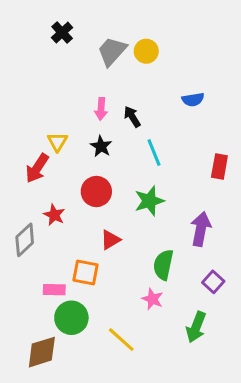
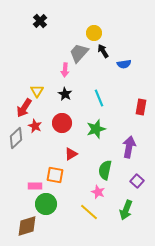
gray trapezoid: (112, 51) -> (79, 53), moved
black arrow: (132, 117) -> (103, 51), moved
red star: (54, 215) -> (35, 126), moved
gray diamond: (25, 240) -> (16, 138), moved
yellow line: (121, 340) -> (89, 212), moved

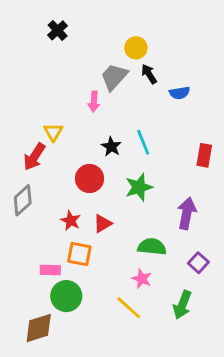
black star: (65, 94) -> (111, 147), moved
red star: (35, 126) -> (71, 221), moved
green semicircle: (105, 170) -> (152, 247), turned 84

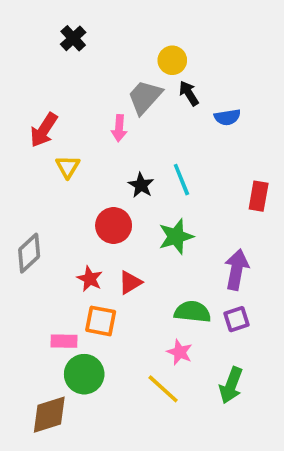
red arrow: (34, 157) -> (44, 130), moved
purple square: (198, 263) -> (237, 319), moved, turned 30

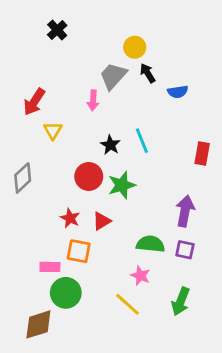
green star: (176, 237) -> (122, 185), moved
gray diamond: (29, 253) -> (23, 178), moved
purple square: (237, 319) -> (185, 250), turned 30

